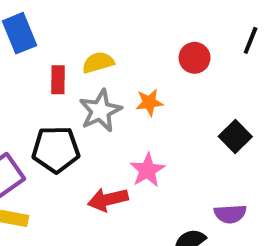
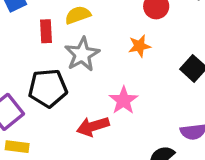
orange star: (149, 102) -> (139, 46), moved

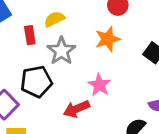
orange star: (139, 46) -> (108, 39), size x1.4

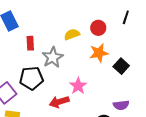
yellow semicircle: (54, 19) -> (72, 34), moved
orange star: (108, 39) -> (99, 53), moved

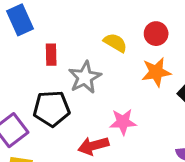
yellow semicircle: (72, 34) -> (115, 43), turned 49
pink star: (78, 86) -> (123, 122), turned 30

